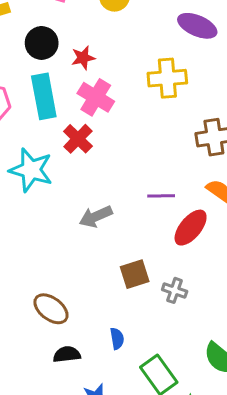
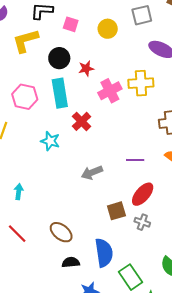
pink cross: (96, 97) -> (110, 91), moved, turned 30
cyan star: (31, 170) -> (50, 141), size x0.7
red ellipse: (191, 228) -> (143, 194), moved
blue semicircle: (117, 339) -> (104, 253), size x2.0

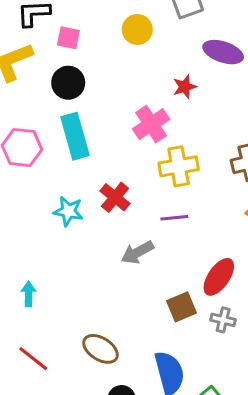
pink square: (71, 24) -> (68, 38), moved
red star: (86, 68) -> (185, 87), moved
yellow cross: (141, 83) -> (179, 166), moved
red cross: (81, 121) -> (115, 197), moved
purple line: (135, 160) -> (174, 218), moved

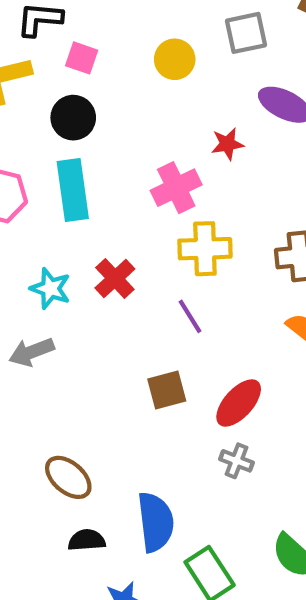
purple line: (174, 218) -> (190, 316), turned 56
gray arrow: (137, 252) -> (32, 352), moved
brown square: (182, 307) -> (167, 390), moved

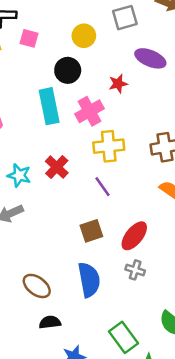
black circle: (73, 118) -> (68, 70), moved
cyan rectangle: (73, 190) -> (49, 106), moved
blue semicircle: (156, 522) -> (89, 280), moved

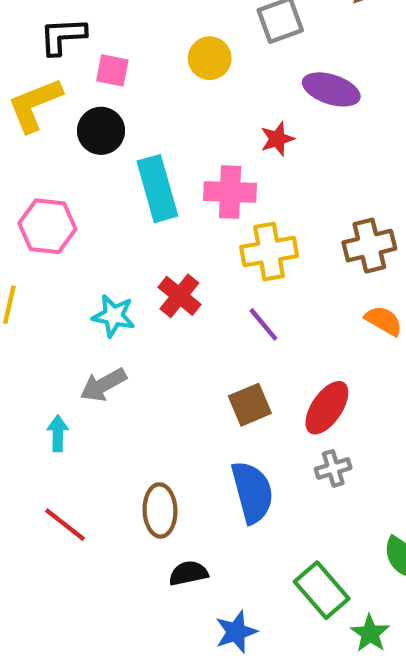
black circle: (68, 70) -> (101, 131), moved
pink cross: (89, 111) -> (230, 192), turned 36
gray cross: (135, 270) -> (333, 468), turned -30
brown ellipse: (37, 286) -> (160, 510), turned 56

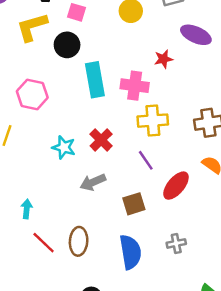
gray arrow: (103, 385) -> (93, 182), moved
red ellipse: (327, 408) -> (176, 186), moved
brown ellipse: (160, 510) -> (79, 241), moved
red line: (65, 525) -> (44, 243), moved

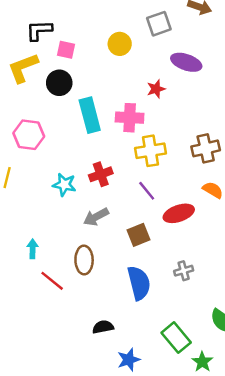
red cross: (101, 140) -> (101, 174), turned 30
red ellipse: (176, 186) -> (179, 213), turned 36
brown ellipse: (79, 241) -> (84, 260), moved

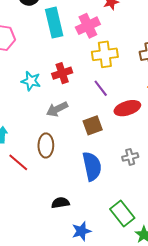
pink cross: (130, 118) -> (88, 26), turned -30

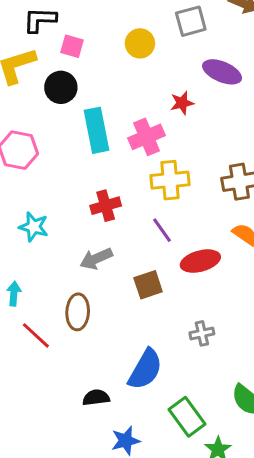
cyan star: (31, 81) -> (34, 227), moved
blue semicircle: (92, 166) -> (145, 369), moved, turned 40

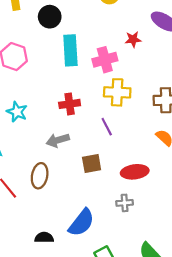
red ellipse: (200, 261) -> (135, 172), moved

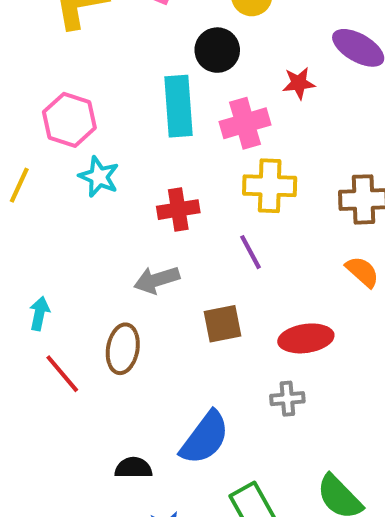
black circle: (50, 17) -> (217, 50), moved
cyan star: (17, 112) -> (99, 177), moved

